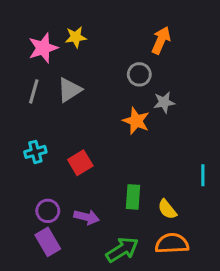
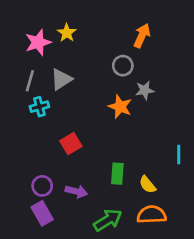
yellow star: (76, 37) -> (67, 33), turned -30
cyan cross: (35, 152) -> (39, 107), moved

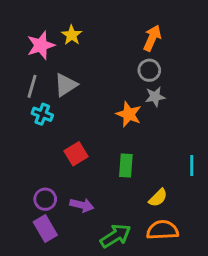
gray circle: (123, 66) -> (149, 70), moved
cyan cross: (39, 107) -> (42, 114), turned 36
green rectangle: (117, 174) -> (126, 166), moved
yellow semicircle: (147, 185) -> (158, 198), turned -96

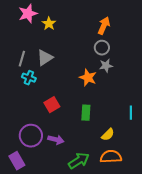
pink star: (41, 45) -> (28, 14), moved
purple circle: (45, 199) -> (31, 136), size x1.5
purple rectangle: (45, 229) -> (17, 161), moved

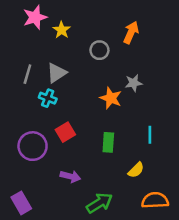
gray circle: (102, 48) -> (99, 50), moved
cyan cross: (29, 78) -> (48, 98), moved
cyan line: (131, 113) -> (150, 135), moved
purple circle: (31, 136) -> (33, 146), moved
orange semicircle: (111, 157) -> (155, 200), moved

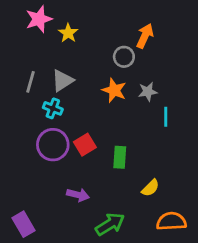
gray circle: (99, 50) -> (124, 57), moved
orange star: (111, 98) -> (114, 90), moved
red square: (65, 132) -> (85, 145), moved
cyan line: (150, 135) -> (166, 117), moved
purple circle: (33, 146) -> (53, 145), moved

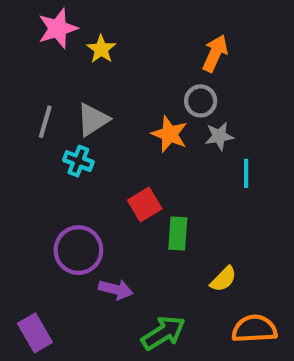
gray circle: (124, 57) -> (201, 101), moved
purple circle: (53, 145) -> (78, 250), moved
red square: (85, 145) -> (145, 205), moved

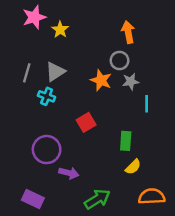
orange arrow: (215, 53) -> (128, 32), turned -35
green rectangle: (178, 234) -> (126, 141), moved
purple rectangle: (35, 333) -> (33, 199), moved, turned -35

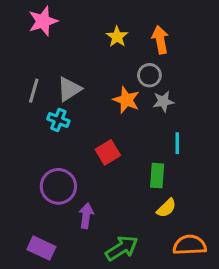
yellow star: (60, 30) -> (117, 37), moved
cyan line: (147, 104) -> (177, 143), moved
purple arrow: (69, 173) -> (86, 216), turned -96

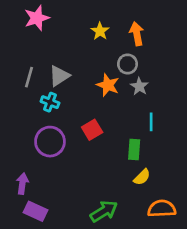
gray star: (163, 101) -> (139, 86), turned -30
purple circle: (58, 186) -> (50, 142), moved
purple arrow: (86, 216) -> (22, 184), moved

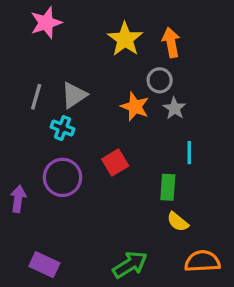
yellow star: (100, 31) -> (125, 39), size x1.5
yellow semicircle: (142, 177) -> (178, 222), turned 84
purple arrow: (22, 184) -> (18, 199), moved

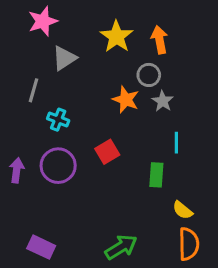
gray triangle: (74, 95) -> (64, 58), moved
purple arrow: (18, 199) -> (17, 170), moved
yellow semicircle: (178, 222) -> (183, 210), moved
orange semicircle: (202, 261) -> (189, 244), turned 92

